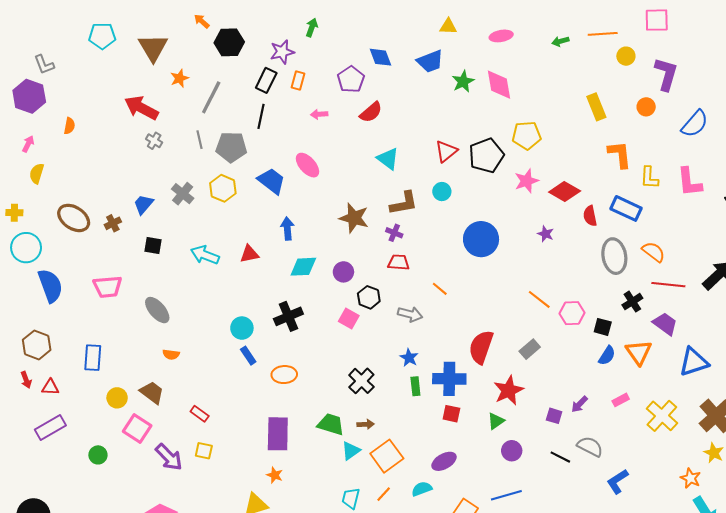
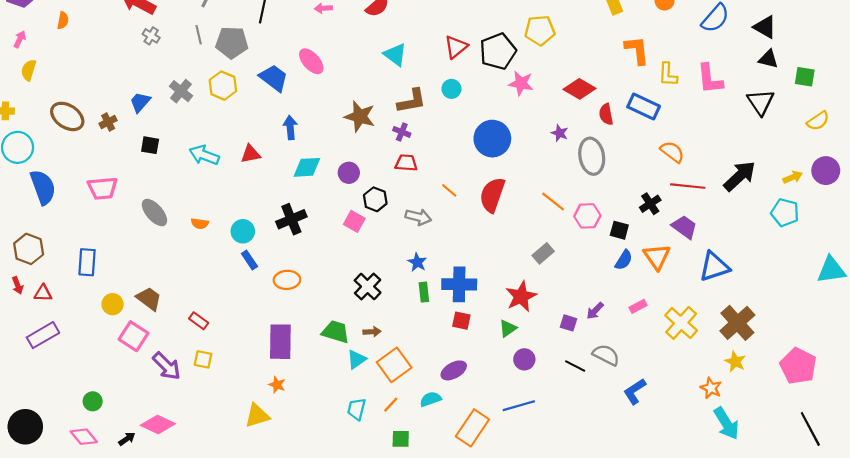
pink star: (527, 181) -> (521, 83), moved, turned 30
gray ellipse: (614, 256) -> (592, 156), moved
red semicircle: (481, 347) -> (492, 195), moved
orange semicircle: (171, 354) -> (200, 224), moved
green circle: (98, 455) -> (93, 401), moved

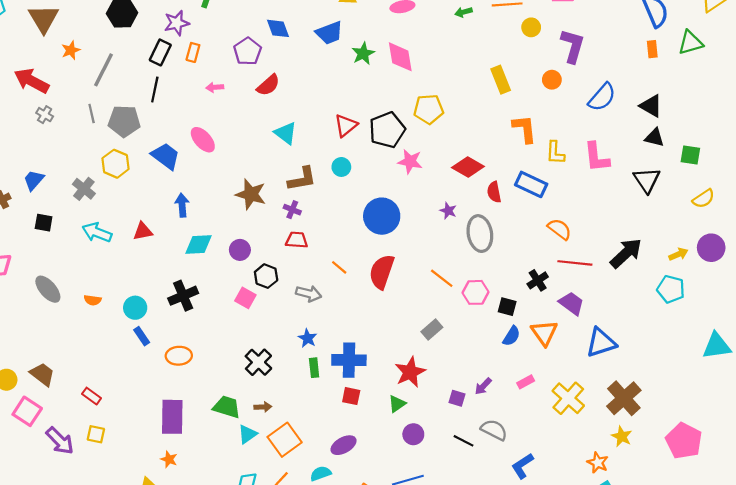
gray cross: (181, 91) -> (84, 189), moved

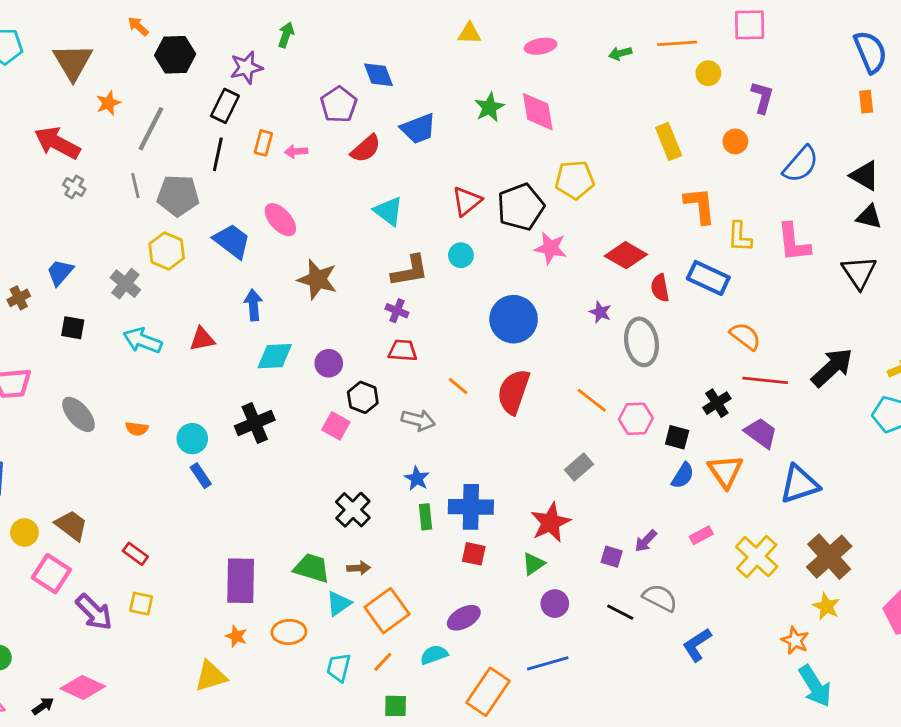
blue trapezoid: (329, 33) -> (418, 129), moved
purple L-shape: (573, 46) -> (762, 97), size x0.7
orange rectangle: (193, 52) -> (263, 143), moved
brown star: (251, 194) -> (317, 279), moved
orange ellipse: (179, 356) -> (289, 632), moved

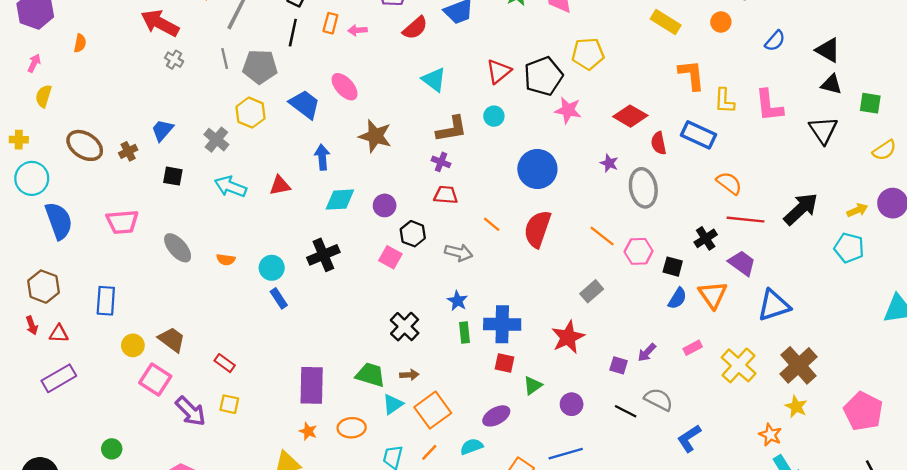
yellow rectangle: (669, 141) -> (666, 22), turned -36
blue semicircle: (801, 164) -> (775, 41), size x0.7
green triangle: (533, 564) -> (533, 385), moved

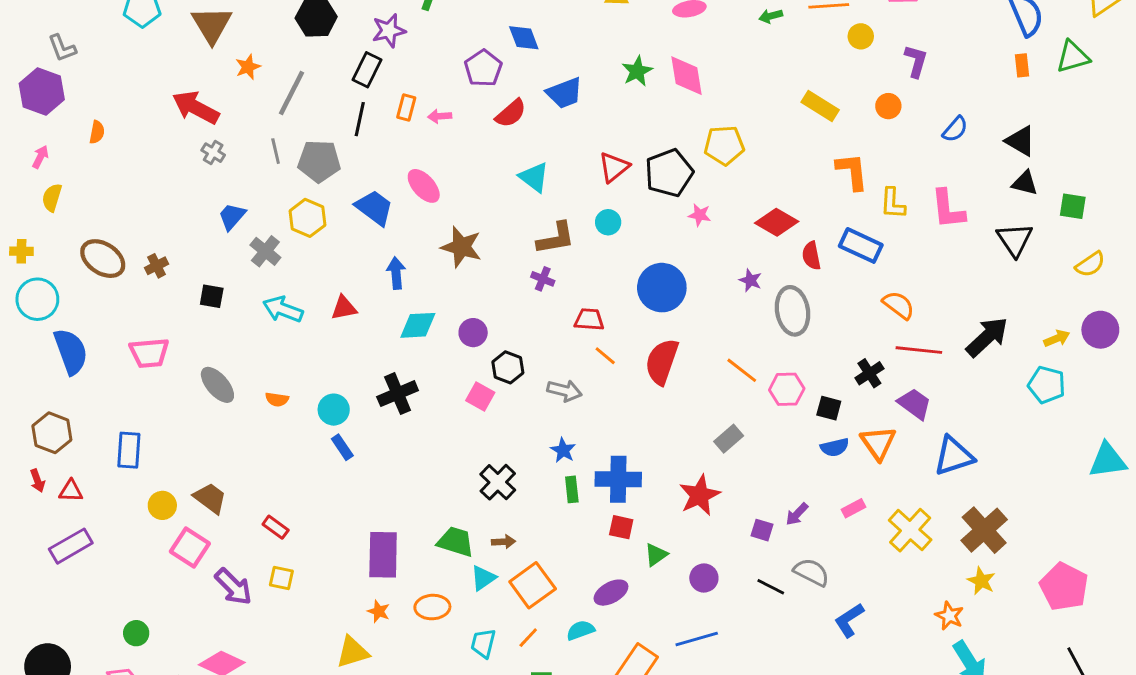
pink star: (568, 110) -> (700, 215), size x0.7
blue trapezoid: (162, 130) -> (232, 216), moved
red trapezoid: (446, 195) -> (589, 320), moved
blue semicircle: (677, 298) -> (835, 447), turned 45

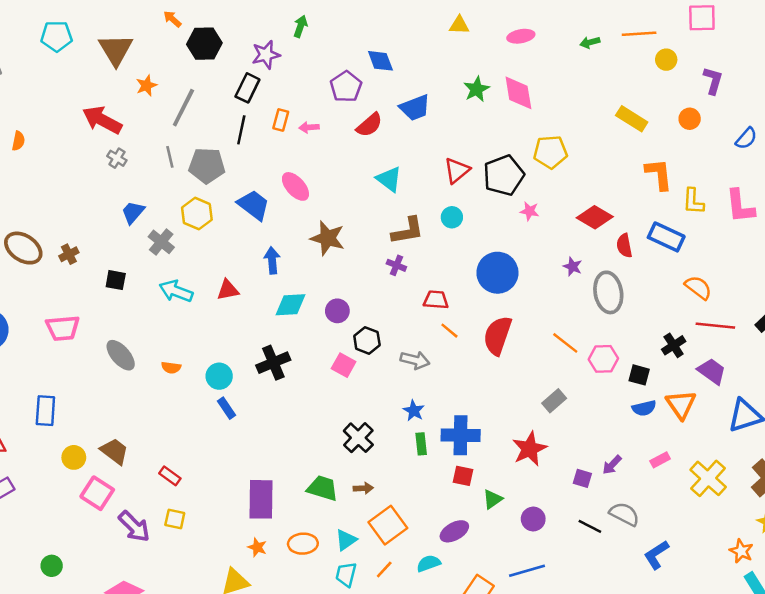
cyan triangle: (483, 578) -> (346, 540), moved

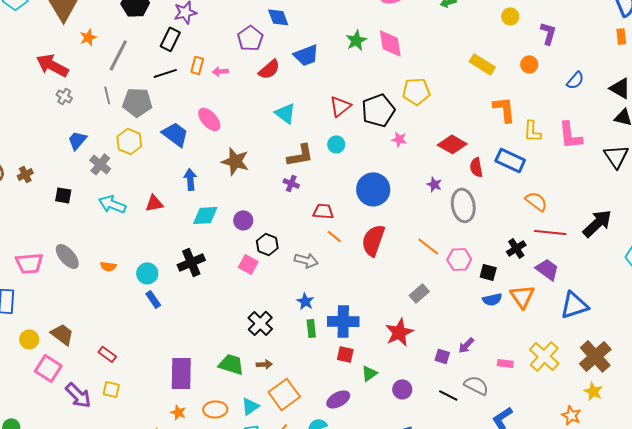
black line: (241, 130) -> (165, 73), turned 60
pink trapezoid: (63, 328) -> (29, 263), moved
pink rectangle: (660, 460) -> (505, 363), moved, turned 35

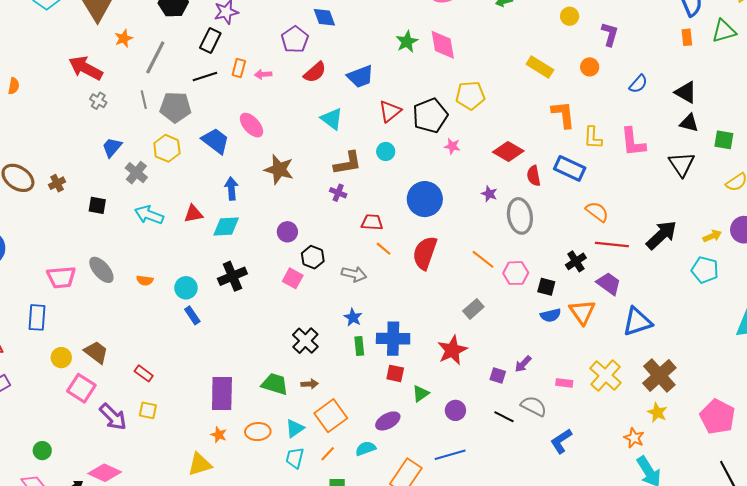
blue trapezoid: (306, 55) -> (360, 76), moved
cyan diamond: (205, 215) -> (226, 227), moved

